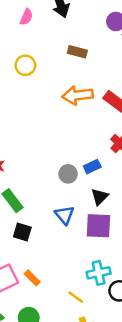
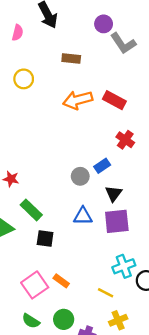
blue triangle: (65, 215) -> (83, 216), turned -42

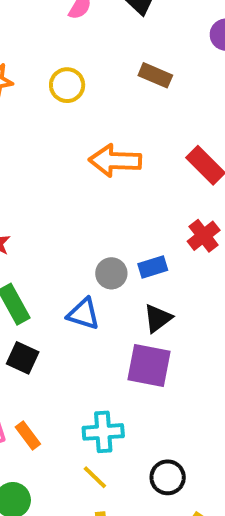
orange arrow: (78, 100) -> (115, 161), moved
blue triangle: (83, 216) -> (83, 314), moved
cyan cross: (124, 266) -> (103, 432), moved

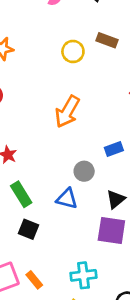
yellow circle: (67, 85) -> (73, 51), moved
orange arrow: (115, 161) -> (67, 112), moved, turned -60
blue rectangle: (153, 267) -> (114, 149), moved

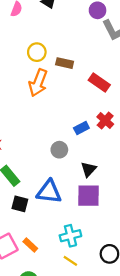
brown rectangle: (107, 40) -> (65, 63), moved
orange arrow: (67, 112) -> (38, 83), moved
blue triangle: (67, 199) -> (49, 192), moved, size x1.4

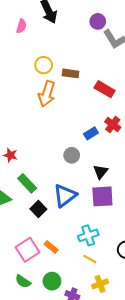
blue triangle: (49, 192) -> (65, 196), turned -40
black square: (20, 204) -> (38, 209), turned 35

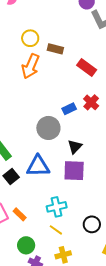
gray circle: (72, 155) -> (48, 128), size x1.5
blue triangle: (65, 196) -> (38, 166), turned 30
green circle: (52, 281) -> (26, 245), moved

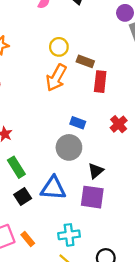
red rectangle: (87, 67) -> (100, 82), moved, turned 54
blue rectangle: (69, 109) -> (78, 123), moved, turned 40

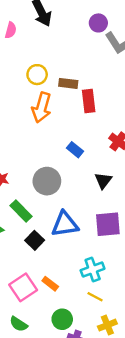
blue rectangle: (78, 123) -> (75, 150), turned 32
gray circle: (69, 147) -> (47, 181), moved
black triangle: (96, 171) -> (103, 181), moved

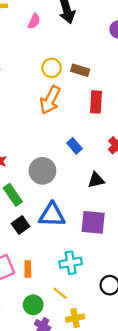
brown rectangle: (68, 83) -> (80, 70), moved
black triangle: (103, 181) -> (96, 180), turned 30
orange rectangle: (50, 284) -> (28, 269), turned 42
yellow line: (95, 297) -> (60, 293), moved

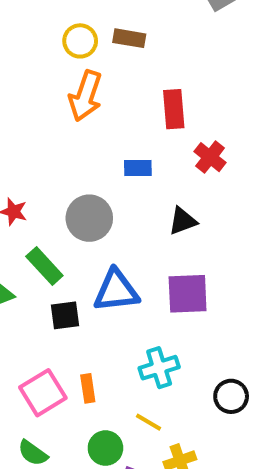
red rectangle: (96, 102) -> (174, 109), moved
blue rectangle: (75, 146) -> (138, 168), turned -42
black square: (21, 225) -> (65, 315), turned 36

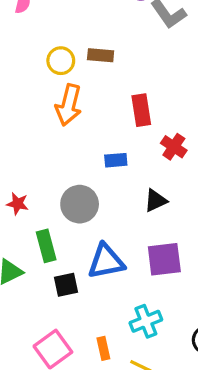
green rectangle: (44, 266) -> (46, 246), turned 32
orange rectangle: (88, 388) -> (103, 348), moved

